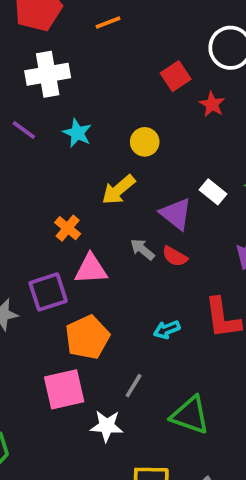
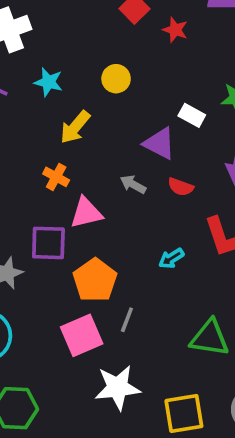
yellow arrow: (118, 190) -> (75, 127), moved
red semicircle: (175, 256) -> (181, 187), moved
purple square: (48, 292) -> (48, 243), turned 30
gray line: (134, 386) -> (127, 320), moved
white star: (107, 426) -> (118, 388), moved, size x1.4

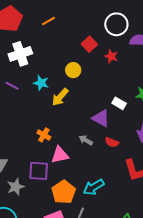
yellow circle: (116, 79) -> (73, 70), moved
yellow arrow: (75, 127) -> (60, 97), moved
cyan arrow: (171, 258) -> (94, 187), moved, size x1.5

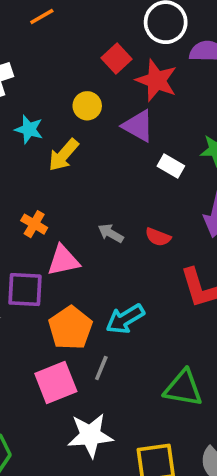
red star: (111, 56) -> (156, 80), size x1.6
purple triangle: (101, 118) -> (138, 126), moved

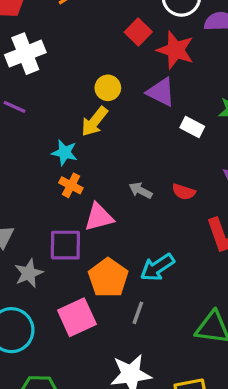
yellow circle: (87, 106) -> (108, 88), moved
cyan star: (29, 129) -> (65, 153), moved
pink square: (56, 382) -> (77, 317), moved

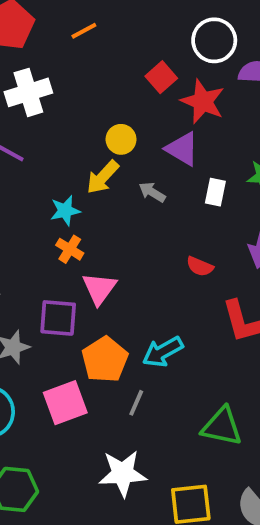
white rectangle: (192, 127) -> (215, 192), turned 70
cyan star: (65, 153) -> (65, 211), turned -30
gray arrow: (141, 190) -> (152, 192), moved
pink triangle: (99, 217) -> (99, 288), turned -44

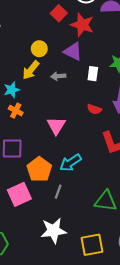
gray arrow: (152, 192) -> (58, 76), turned -32
red semicircle: (200, 266) -> (94, 109), moved
pink triangle: (99, 288) -> (56, 126), moved

